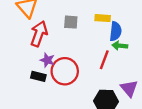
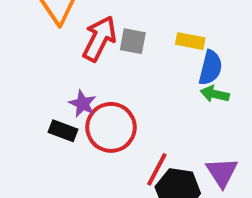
red arrow: (39, 34) -> (99, 39), moved
red line: (104, 60) -> (157, 169), moved

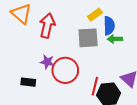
gray square: (133, 41) -> (88, 38), moved, size x1.5
yellow rectangle: (190, 41) -> (95, 15), turned -32
black rectangle: (63, 131) -> (28, 82), moved

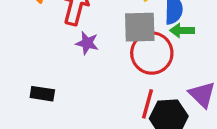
purple star: (47, 62) -> (87, 43), moved
red circle: (65, 70) -> (152, 53), moved

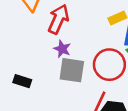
gray square: (140, 27) -> (72, 70), moved

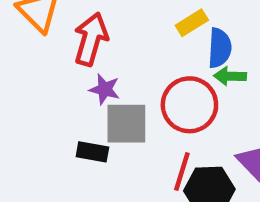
black rectangle: (22, 81) -> (92, 152), moved

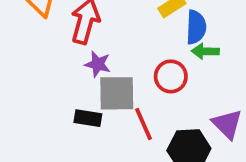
red circle: (189, 105) -> (171, 76), size x0.7
red line: (182, 172) -> (143, 124), moved, turned -40

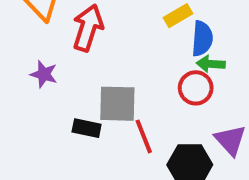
purple star: (98, 64) -> (44, 74), moved
red circle: (171, 76) -> (196, 88), moved

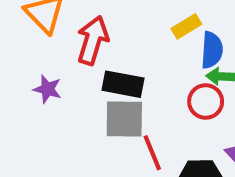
black rectangle: (87, 128) -> (123, 84), moved, size x1.4

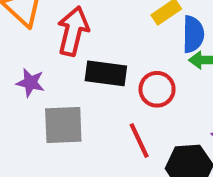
red circle: (206, 101) -> (157, 89), moved
gray square: (124, 119) -> (63, 125), moved

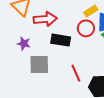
red arrow: (73, 31) -> (45, 19), turned 70
red circle: (157, 89) -> (86, 28), moved

